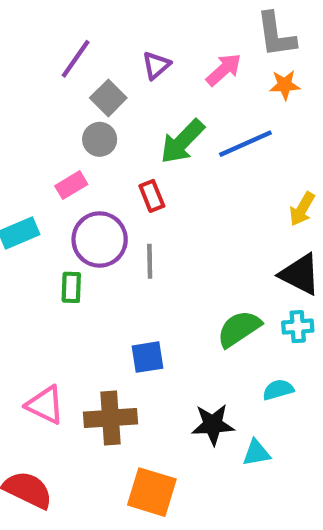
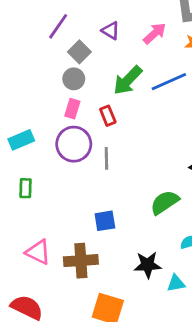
purple triangle: (156, 65) -> (111, 31), turned -48
pink rectangle: (71, 185) -> (72, 109), moved, turned -42
green rectangle: (71, 287) -> (25, 188), moved

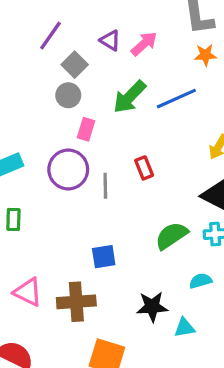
pink arrow: (155, 33) -> (144, 44), moved
pink rectangle: (72, 109) -> (86, 129), moved
red rectangle: (108, 116) -> (144, 168), moved

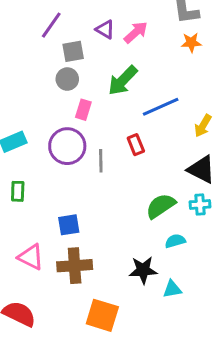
gray square: (75, 65) -> (73, 51), turned 35
blue line: (176, 99) -> (161, 107), moved
blue square: (104, 257) -> (69, 225), moved
cyan semicircle: (201, 281) -> (175, 241), moved

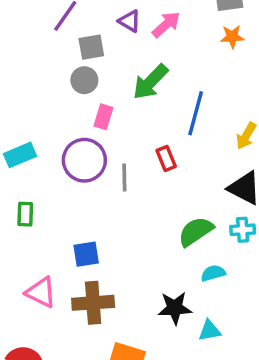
blue line: (161, 107) -> (196, 113), turned -51

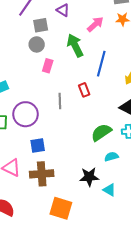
pink arrow: (166, 25) -> (95, 24), moved
green arrow: (150, 82) -> (75, 45), turned 110
purple circle: (84, 160) -> (26, 114), moved
cyan triangle: (210, 331) -> (109, 190), turned 40

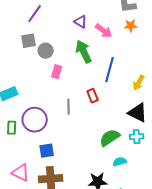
purple triangle: (63, 10) -> (81, 22), moved
pink arrow: (95, 24) -> (104, 31), turned 78
gray square: (41, 25) -> (29, 41), moved

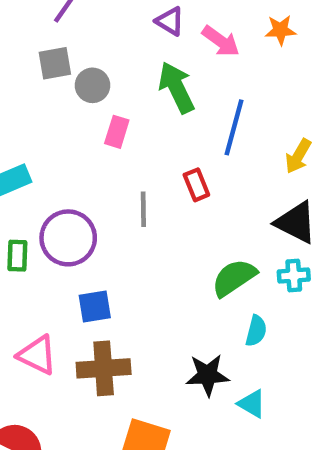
cyan semicircle: (120, 162) -> (256, 331), turned 120

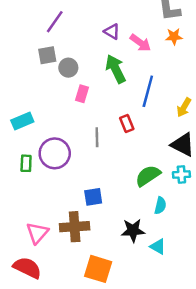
blue square: (95, 306) -> (93, 197), moved
pink triangle: (37, 355) -> (37, 233), moved, turned 45

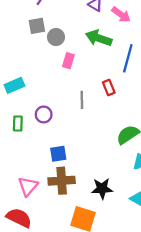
green arrow: (116, 69) -> (99, 38), turned -45
purple circle: (55, 153) -> (44, 114), size x0.6
blue square: (93, 197) -> (58, 154), moved
black star: (133, 230) -> (102, 189), moved

